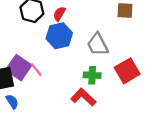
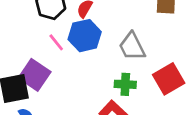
pink line: (36, 70) -> (56, 42), moved

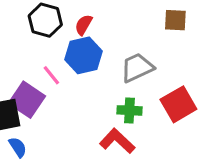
pink line: (56, 42) -> (51, 75), moved
gray trapezoid: (132, 46) -> (137, 68), turned 92

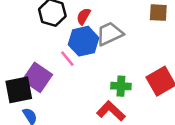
gray trapezoid: (137, 68) -> (110, 34), moved
pink line: (51, 75) -> (67, 59), moved

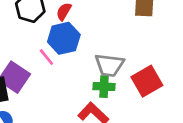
gray trapezoid: (110, 34) -> (109, 65), moved, turned -148

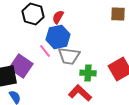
gray trapezoid: (109, 65) -> (69, 56), moved

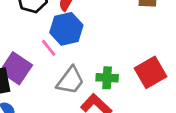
gray trapezoid: (69, 56) -> (70, 80), moved, turned -60

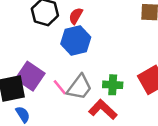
pink line: (49, 48) -> (60, 87), moved

